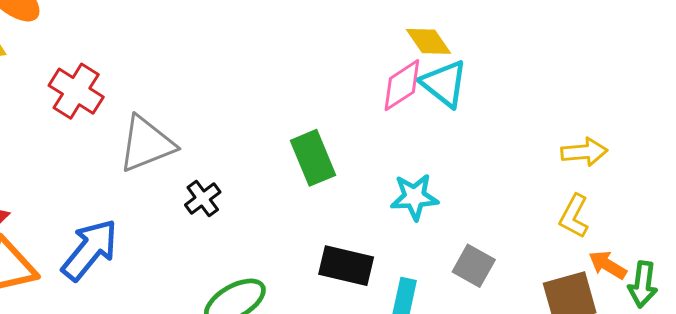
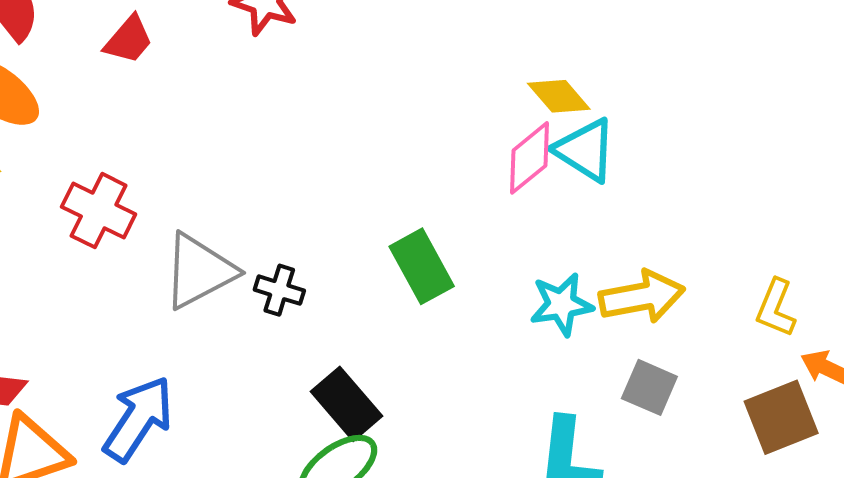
yellow arrow: (584, 152) -> (642, 297), moved, size x1.4
black cross: (203, 198) -> (279, 290), moved, turned -30
black rectangle: (346, 266) -> (346, 404), moved, turned 42

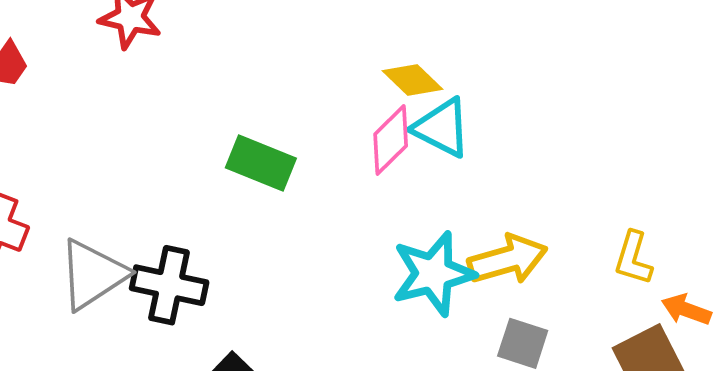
green rectangle: (422, 266) -> (261, 163), moved, turned -34
black cross: (279, 290) -> (169, 285), size x1.6
cyan star: (561, 304) -> (433, 274), size x1.4

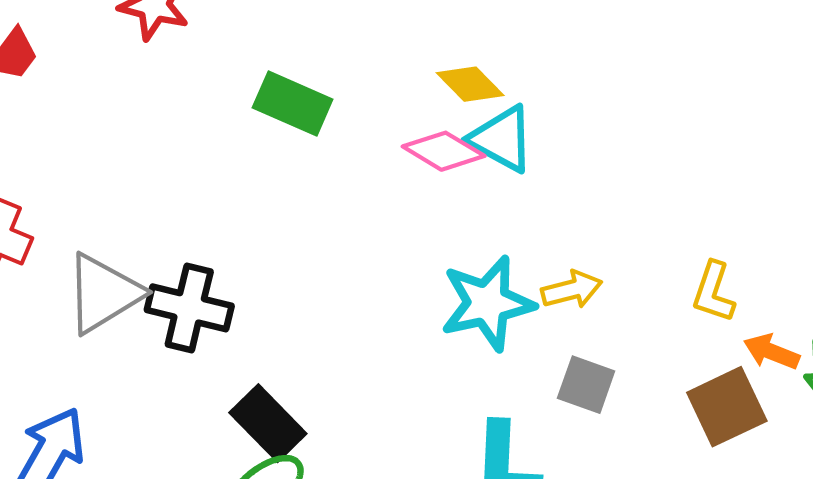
pink diamond: (391, 140) -> (444, 151), turned 74
green rectangle: (261, 163) -> (293, 103), moved
yellow arrow: (508, 259) -> (572, 290), size x0.7

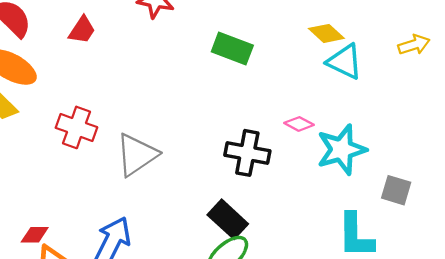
pink diamond: (444, 151) -> (299, 124), moved, size x0.7
yellow arrow: (572, 290) -> (414, 45), moved
black cross: (189, 308) -> (247, 153), moved

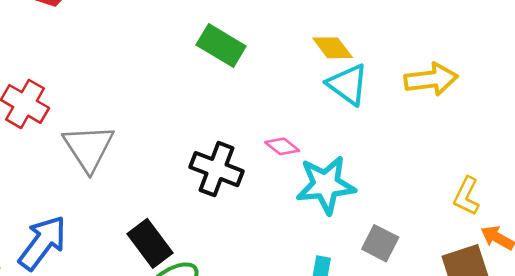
yellow arrow: (414, 45) -> (431, 79), size x1.4
gray triangle: (137, 155) -> (89, 148), turned -39
black rectangle: (228, 219) -> (150, 243), moved

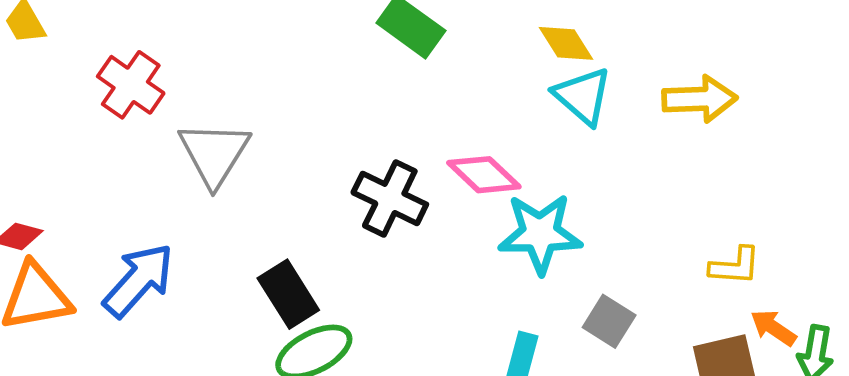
pink diamond: (282, 146) -> (484, 175), size x1.5
yellow L-shape: (467, 196) -> (735, 266), turned -117

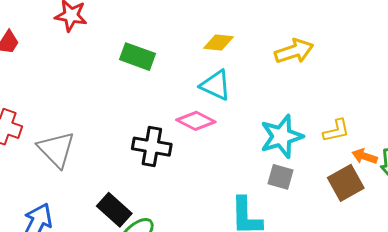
yellow diamond: (566, 43) -> (218, 43), turned -36
cyan triangle: (583, 96) -> (216, 85), moved
cyan star: (540, 234) -> (282, 136), moved

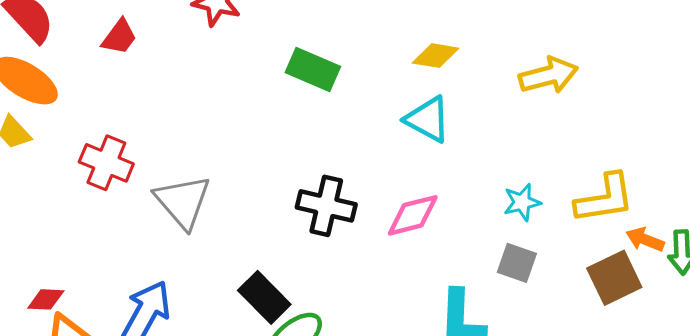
pink diamond: (196, 121) -> (413, 215), moved, turned -45
yellow L-shape: (336, 131) -> (605, 198), size x1.5
cyan star: (282, 136) -> (522, 202), size x0.6

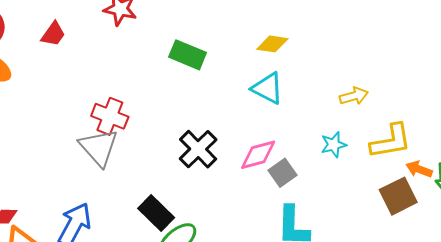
yellow arrow: (548, 75) -> (354, 96), moved, size x0.7
red cross: (106, 163) -> (110, 116), moved
black cross: (326, 206) -> (198, 149), turned 33
gray square: (517, 263) -> (283, 173), moved, turned 36

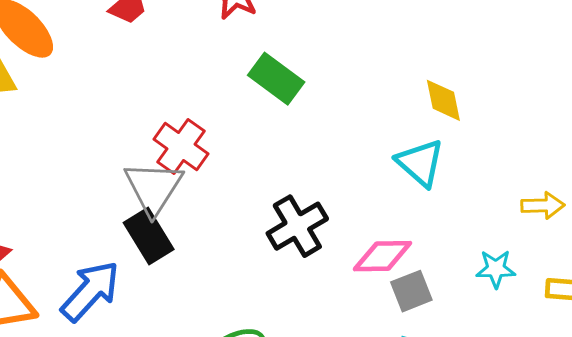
yellow diamond: (272, 44) -> (443, 100), turned 56
green rectangle: (188, 55) -> (276, 79), moved
black rectangle: (156, 213) -> (149, 236), moved

